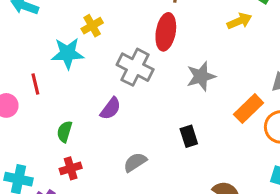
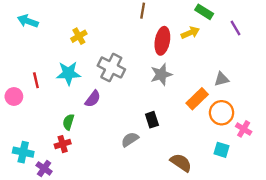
red ellipse: (166, 32) -> (162, 41), moved
cyan star: (68, 53) -> (68, 73), moved
green semicircle: (65, 132) -> (68, 122), moved
gray semicircle: (135, 162) -> (130, 139), moved

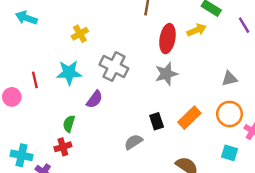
orange rectangle: (197, 99) -> (189, 118), moved

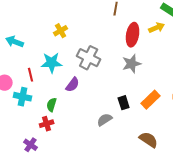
cyan arrow: (26, 18) -> (15, 42), moved
red line: (35, 80) -> (31, 75), moved
cyan cross: (22, 155) -> (23, 97), moved

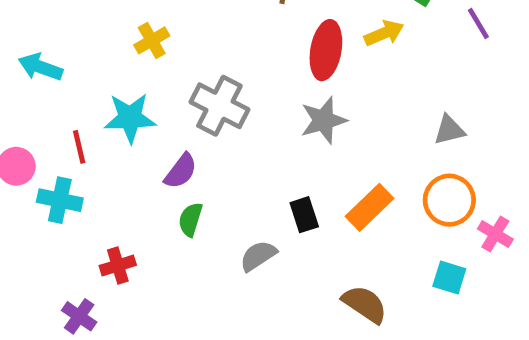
green semicircle: (52, 105) -> (190, 219), moved

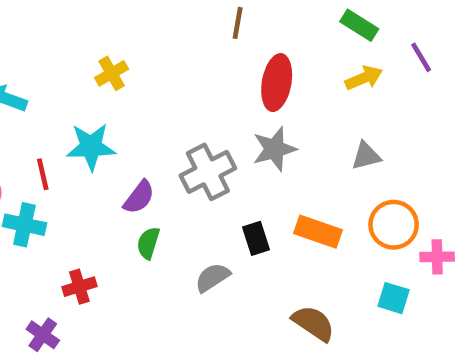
yellow arrow: (384, 33) -> (364, 78), moved
gray cross: (219, 106) -> (208, 172), moved, turned 36
gray triangle: (449, 130) -> (366, 156), moved
orange rectangle: (369, 207) -> (318, 232), turned 63
pink cross: (495, 234) -> (437, 257), turned -32

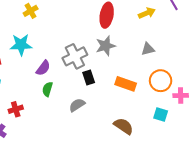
black rectangle: (256, 238) -> (89, 78), moved

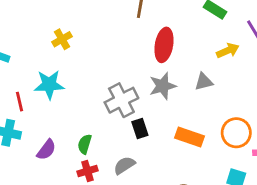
yellow arrow: (147, 13) -> (228, 51), moved
gray triangle: (148, 49) -> (204, 82), moved
purple semicircle: (43, 68) -> (46, 150), moved
red cross: (16, 109) -> (87, 171), moved

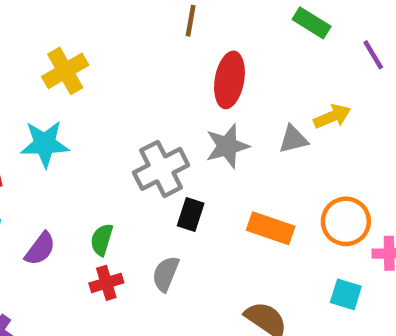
yellow cross: (62, 39) -> (65, 71), size x1.4
yellow arrow: (228, 51) -> (332, 116), moved
black rectangle: (140, 129) -> (191, 215), turned 36
gray semicircle: (124, 165) -> (166, 274), turned -35

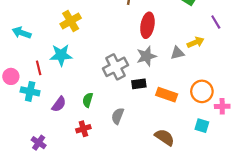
purple line: (373, 55) -> (216, 22), moved
black rectangle: (191, 215) -> (139, 84), moved, turned 64
red cross: (106, 283) -> (83, 129), moved

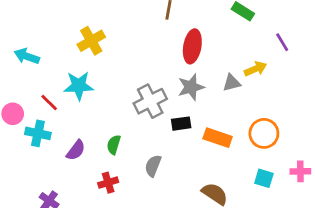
red line: (39, 68) -> (49, 103), turned -32
pink cross: (222, 106) -> (300, 171), moved

